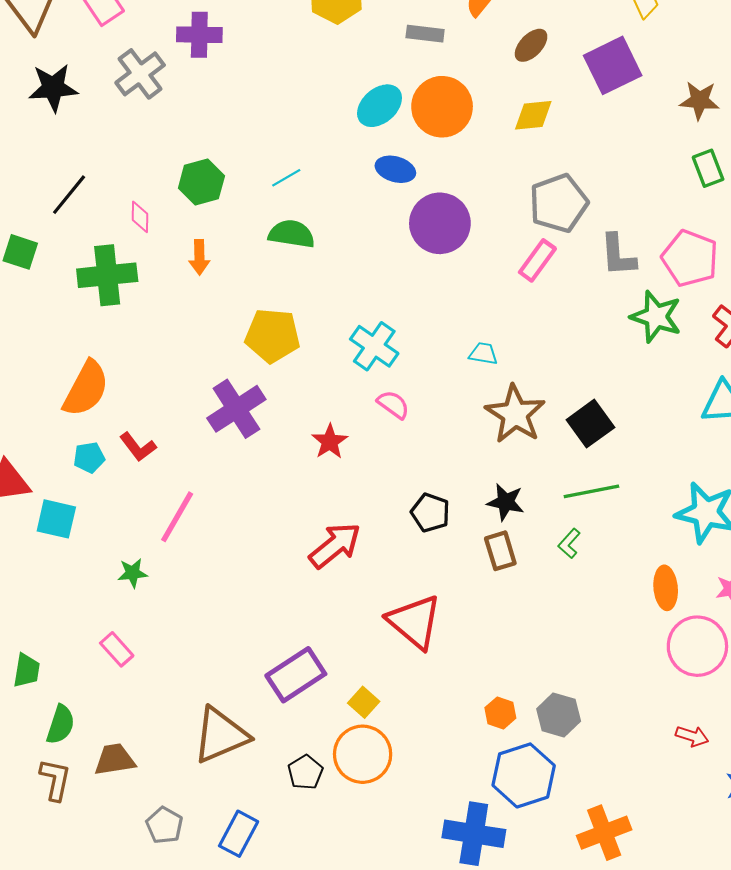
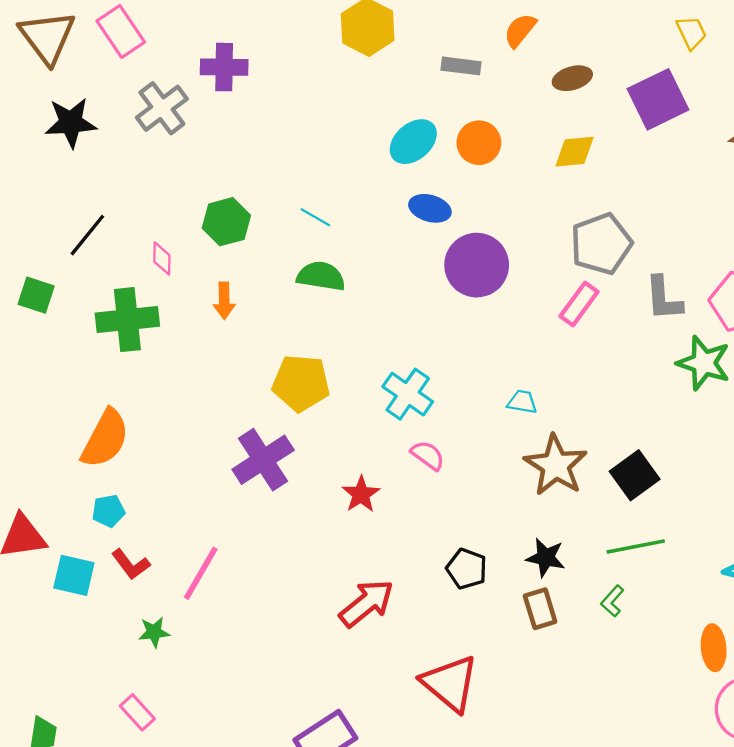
brown ellipse: (531, 45) -> (572, 78), turned 30
orange circle: (442, 107) -> (479, 143), size x0.7
cyan line: (286, 178) -> (315, 217), turned 60
red L-shape: (138, 447) -> (131, 564), moved

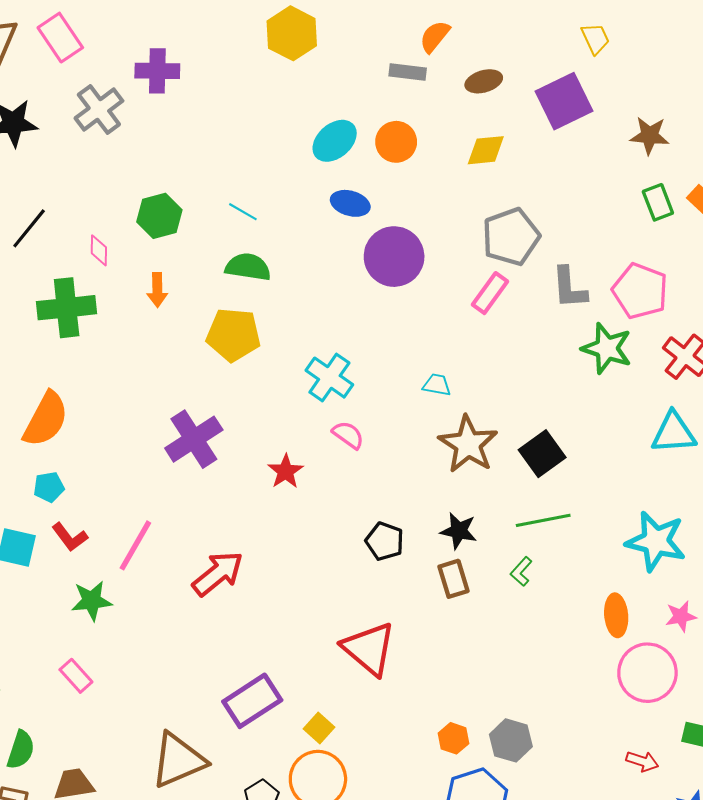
gray rectangle: (461, 66) -> (408, 72), moved
yellow pentagon: (301, 383) -> (233, 335), moved
red arrow: (367, 603) -> (218, 574), moved
green star: (154, 632) -> (92, 601), size x1.4

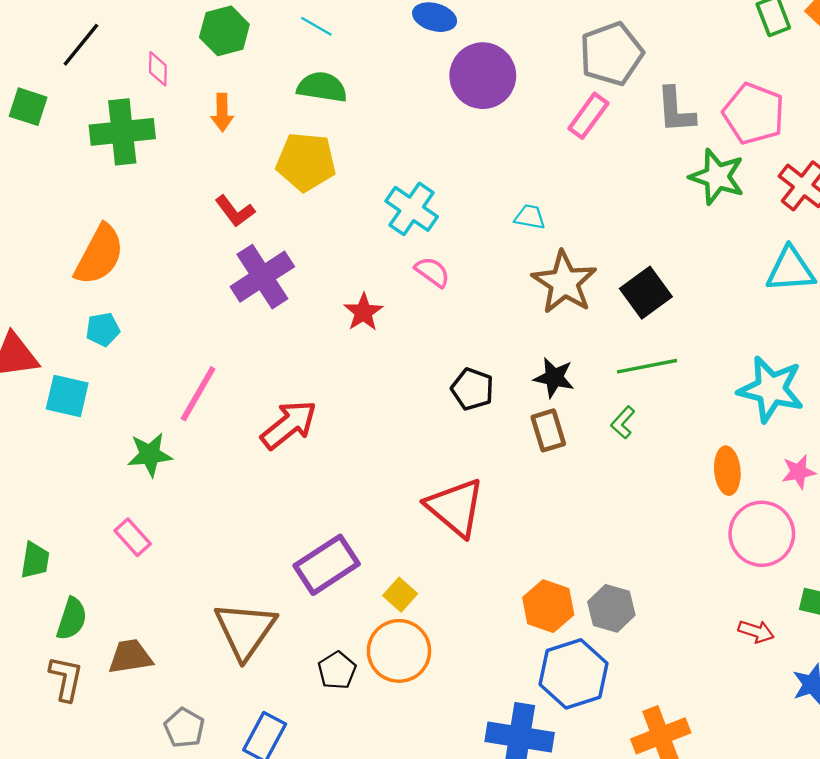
red L-shape: (70, 537) -> (235, 211), moved
orange hexagon: (453, 738) -> (548, 606), size x1.5
brown triangle: (178, 760) -> (245, 630), turned -32

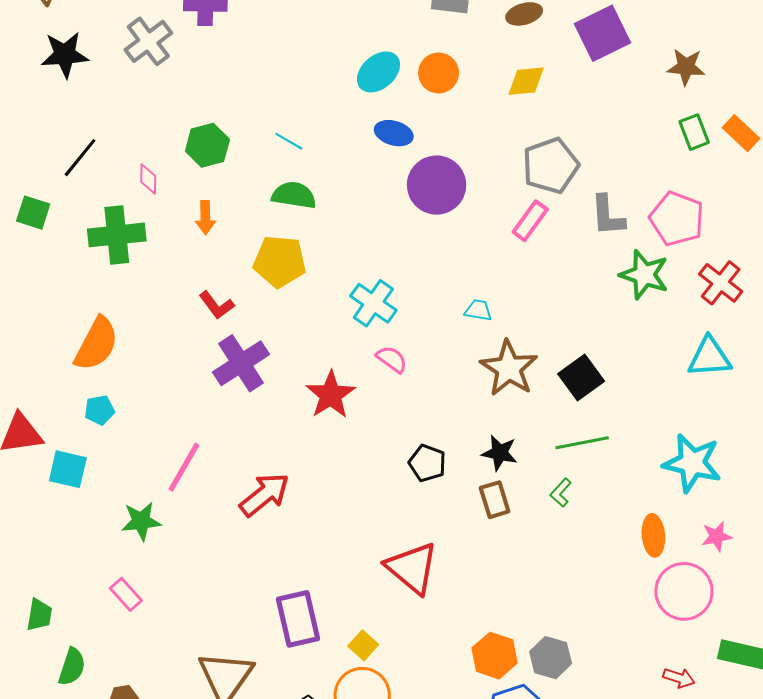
red star: (363, 312) -> (331, 395), size x1.4
purple rectangle: (327, 565) -> (298, 619), turned -70

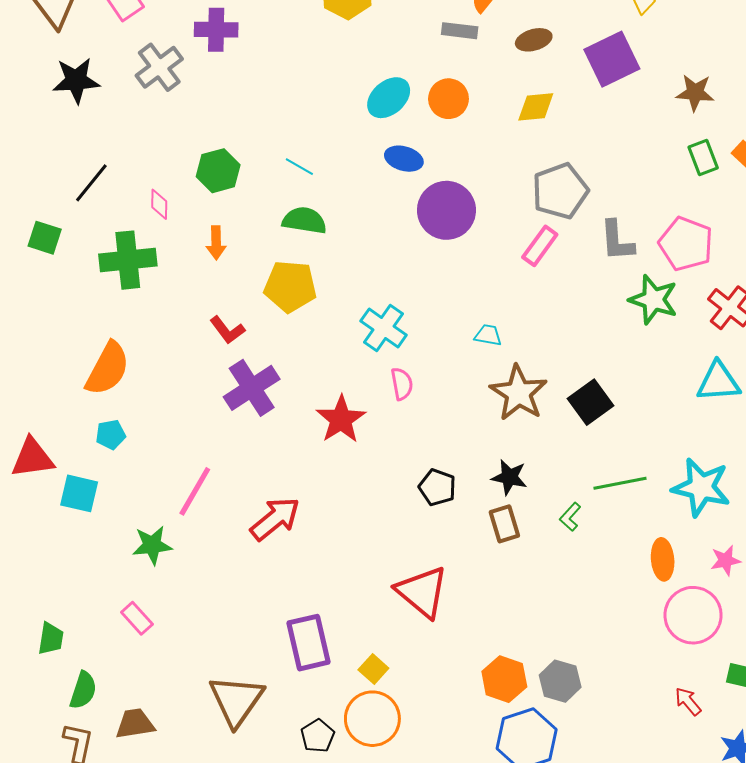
pink semicircle: (392, 359) -> (402, 384), turned 44
green line: (582, 443) -> (620, 483), moved
red arrow: (679, 678) -> (688, 701), turned -148

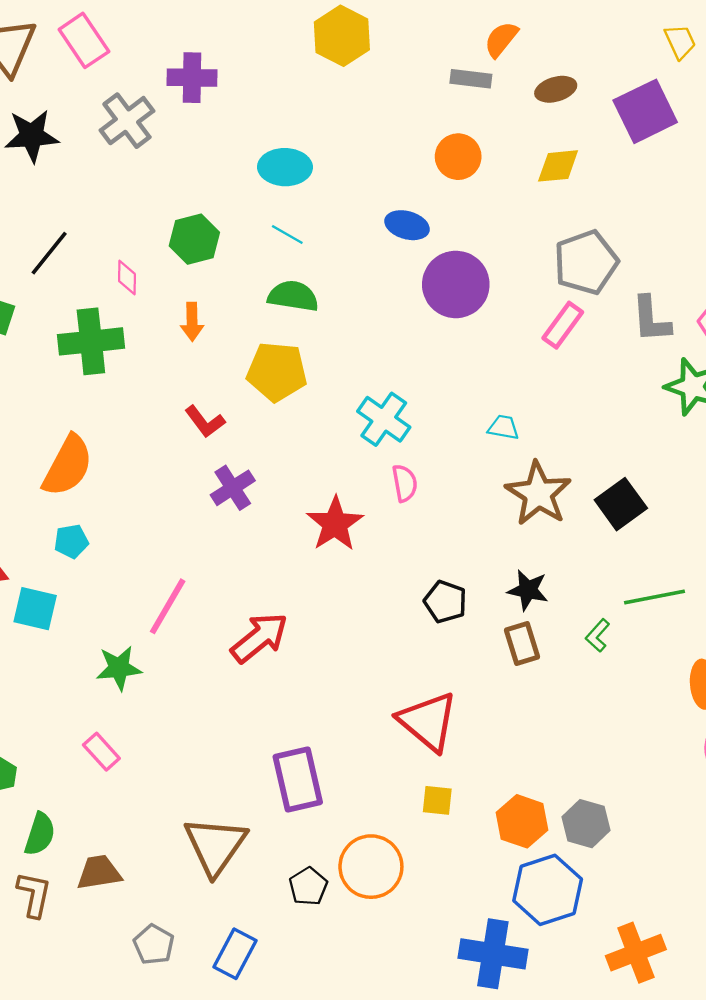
cyan ellipse: (389, 98) -> (285, 167), moved, turned 42
purple cross: (252, 388) -> (233, 488), size x0.7
yellow square: (373, 669) -> (437, 800), moved, turned -36

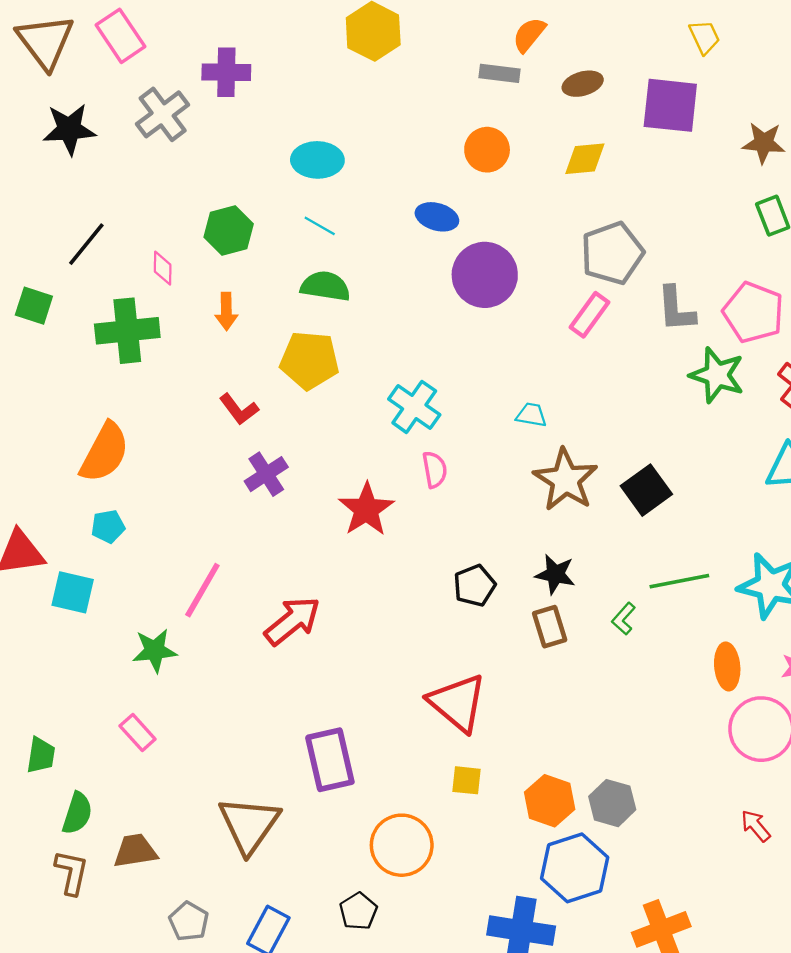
purple square: (645, 111) -> (670, 105), turned 32
black pentagon: (445, 602) -> (474, 586), turned 30
black pentagon: (308, 886) -> (358, 911), moved

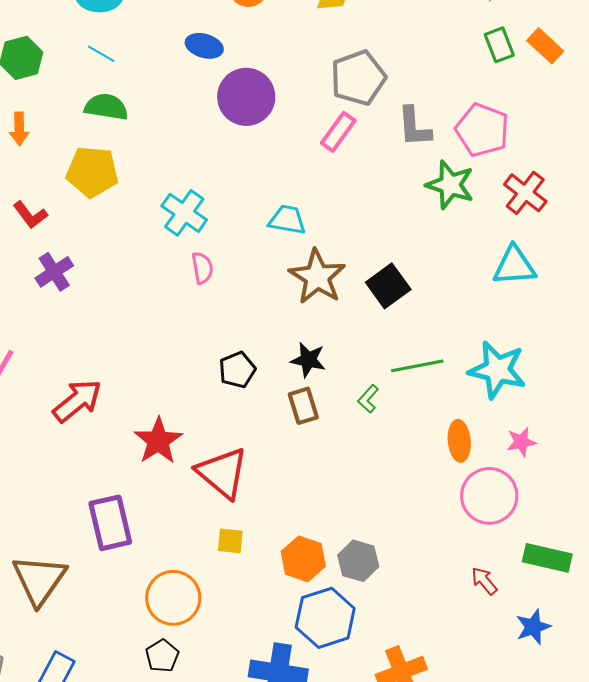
cyan trapezoid: (531, 415) -> (287, 220), size x1.4
red star: (366, 509) -> (158, 441), moved
black pentagon: (358, 911) -> (162, 656), moved

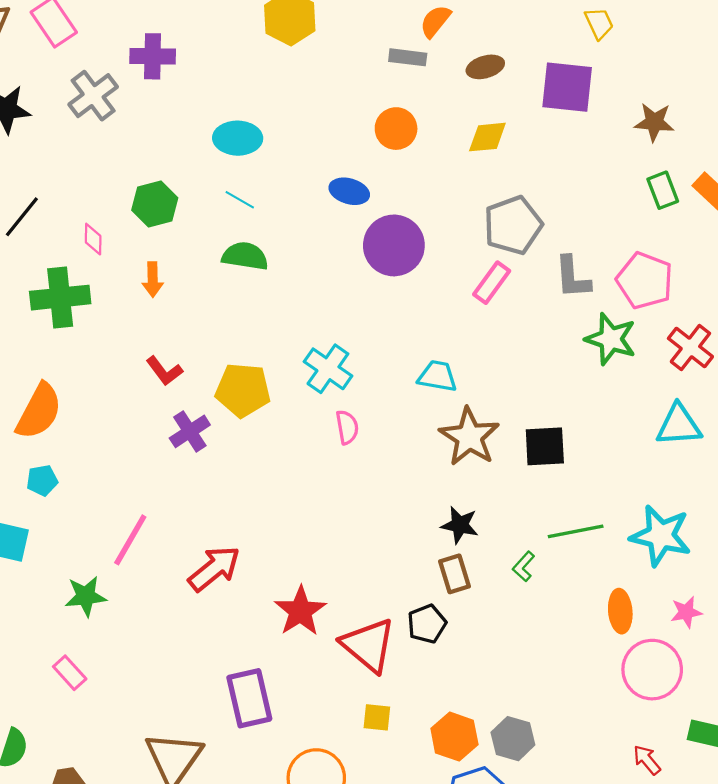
yellow pentagon: (92, 172) -> (243, 390), moved
black square: (388, 286) -> (545, 446), turned 33
black pentagon: (237, 370) -> (427, 624), moved

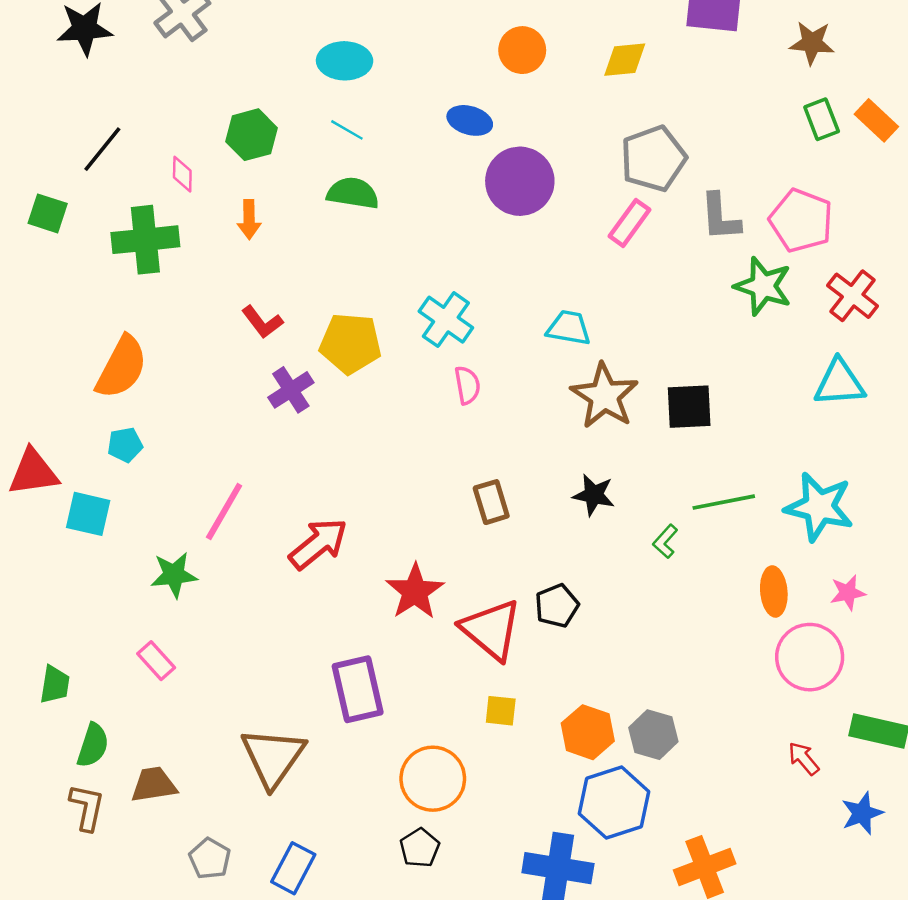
brown rectangle: (454, 574) -> (491, 502), moved

